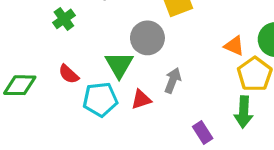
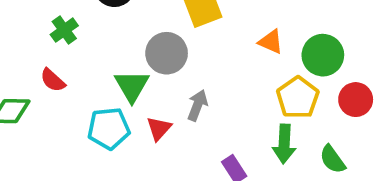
orange triangle: (234, 46) -> (271, 42), moved
red semicircle: (69, 74) -> (53, 80), moved
red triangle: (141, 99) -> (159, 128), turned -30

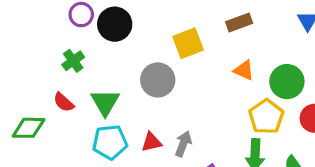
green triangle: (132, 86) -> (105, 102), moved
gray arrow: (197, 105) -> (183, 144), moved
red triangle: (159, 128) -> (151, 142), turned 35

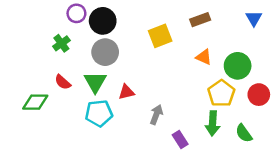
green cross: (73, 61) -> (61, 43), moved
gray circle: (158, 80) -> (105, 52), moved
red triangle: (151, 142) -> (126, 92), moved

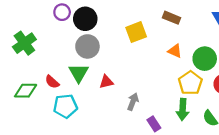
brown rectangle: (200, 20) -> (172, 18), turned 42
green cross: (61, 43) -> (24, 43), moved, size x1.5
red semicircle: (63, 82) -> (52, 82), moved
cyan pentagon: (99, 113) -> (65, 106), moved

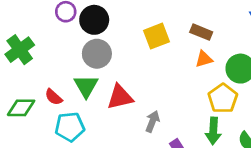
brown rectangle: (172, 18) -> (201, 32), moved
orange triangle: (175, 51) -> (204, 59), turned -40
red triangle: (106, 82) -> (120, 97), size x1.5

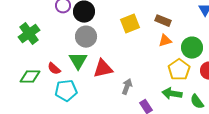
green arrow: (213, 131) -> (172, 94), turned 96

